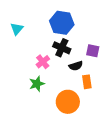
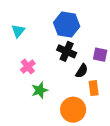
pink cross: (43, 62) -> (28, 67), moved
black semicircle: (76, 66) -> (82, 71), turned -40

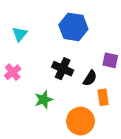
black cross: (67, 51) -> (63, 69), moved
pink cross: (28, 67) -> (13, 72), moved

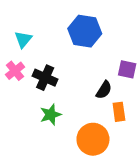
black cross: (63, 69) -> (45, 78), moved
pink cross: (13, 72) -> (15, 71), moved

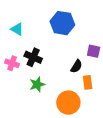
cyan triangle: (23, 39) -> (17, 29), turned -40
pink cross: (15, 71) -> (12, 63), moved, turned -32

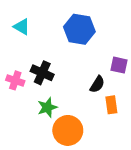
cyan triangle: (17, 29) -> (22, 27), moved
orange circle: (68, 103) -> (68, 130), moved

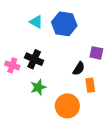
cyan triangle: (22, 27) -> (36, 22), moved
orange circle: (68, 130) -> (67, 106), moved

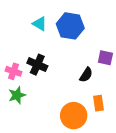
orange rectangle: (90, 85) -> (99, 103), moved
green star: (38, 87) -> (17, 95), moved

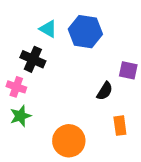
black cross: (37, 65) -> (33, 59), moved
orange circle: (74, 116) -> (69, 141), moved

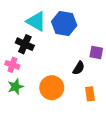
cyan triangle: (48, 29) -> (36, 21), size x1.5
orange circle: (69, 141) -> (52, 88), moved

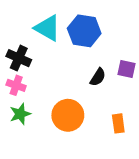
black cross: (25, 44) -> (19, 58), moved
black semicircle: (79, 68) -> (98, 77), moved

